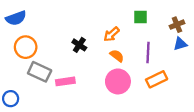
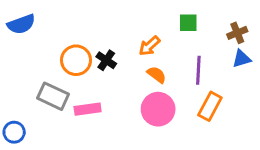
orange circle: (26, 47) -> (76, 60), moved
orange rectangle: (157, 79) -> (210, 106), turned -36

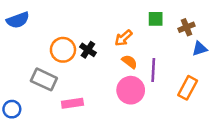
brown cross: (237, 33) -> (186, 27), moved
purple line: (198, 70) -> (153, 70), moved
orange rectangle: (210, 106) -> (188, 88), moved
pink rectangle: (88, 109) -> (72, 103), moved

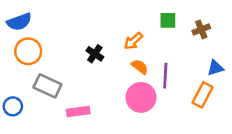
blue triangle: (200, 49) -> (215, 68), moved
orange circle: (63, 50) -> (28, 51), moved
blue circle: (12, 109) -> (13, 106), moved

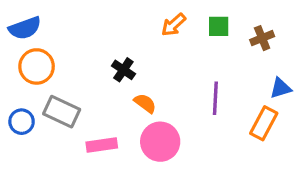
orange arrow: (133, 41) -> (174, 25), moved
orange semicircle: (140, 67) -> (145, 103), moved
pink circle: (141, 97) -> (160, 142), moved
blue circle: (13, 106) -> (22, 122), moved

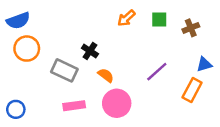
purple line: (215, 98) -> (157, 72), turned 45
gray rectangle: (62, 112) -> (64, 70), moved
blue circle: (22, 122) -> (16, 109), moved

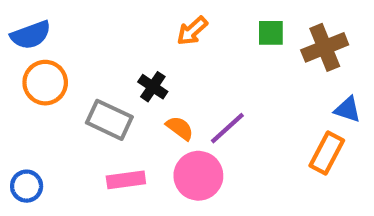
orange arrow: (126, 18) -> (192, 31), moved
brown cross: (191, 28) -> (325, 47), size x1.5
blue triangle: (204, 64) -> (347, 109), turned 35
purple line: (157, 72) -> (227, 128), moved

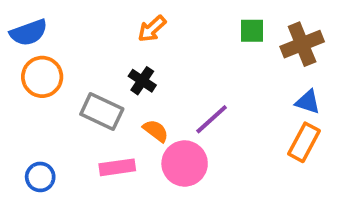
orange arrow: (192, 31) -> (152, 29), moved
blue triangle: (347, 109) -> (308, 102), moved
orange semicircle: (180, 128) -> (156, 131), moved
blue circle: (27, 186) -> (40, 177), moved

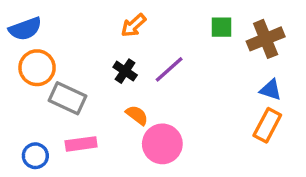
gray rectangle: (102, 112) -> (68, 98), moved
purple line: (212, 119) -> (169, 69), moved
pink rectangle: (117, 167) -> (81, 144), moved

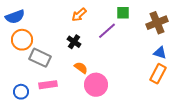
green square: (222, 27) -> (123, 13), moved
purple line: (169, 69) -> (107, 31), moved

